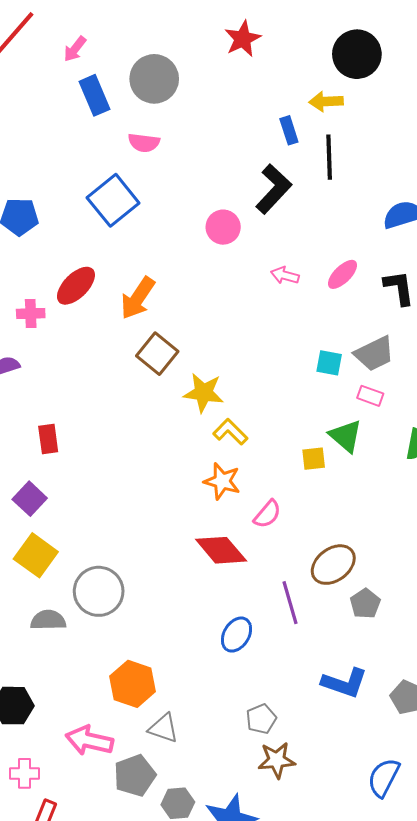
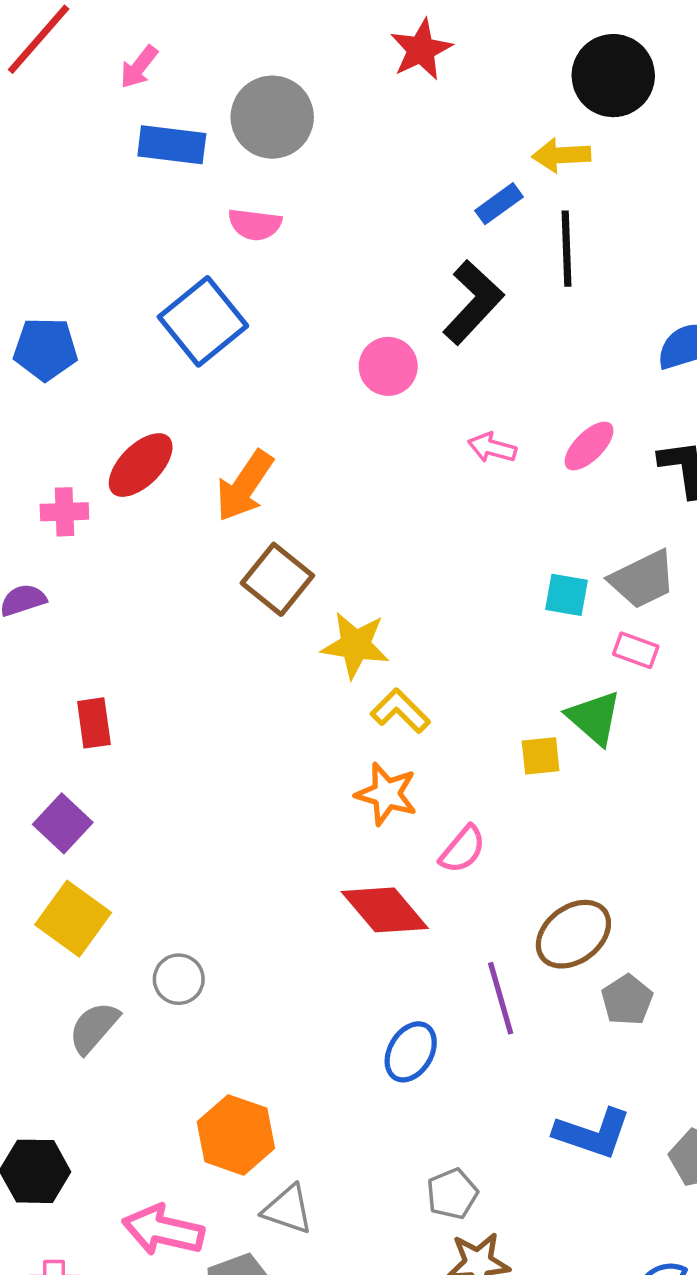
blue rectangle: (94, 95) -> (172, 145), turned -60
blue rectangle: (289, 130) -> (499, 204), turned 72
gray circle: (99, 591) -> (179, 979), size x0.6
gray semicircle: (48, 620) -> (94, 1028), turned -48

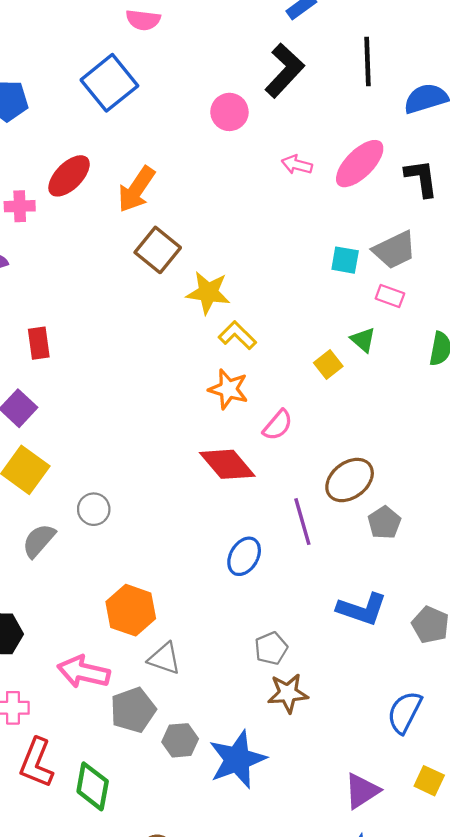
black line: (566, 249) -> (368, 61), moved
pink ellipse: (589, 446) -> (360, 164), size x1.5
green triangle: (594, 718) -> (363, 340), size x0.7
yellow square: (541, 756) -> (328, 364), turned -32

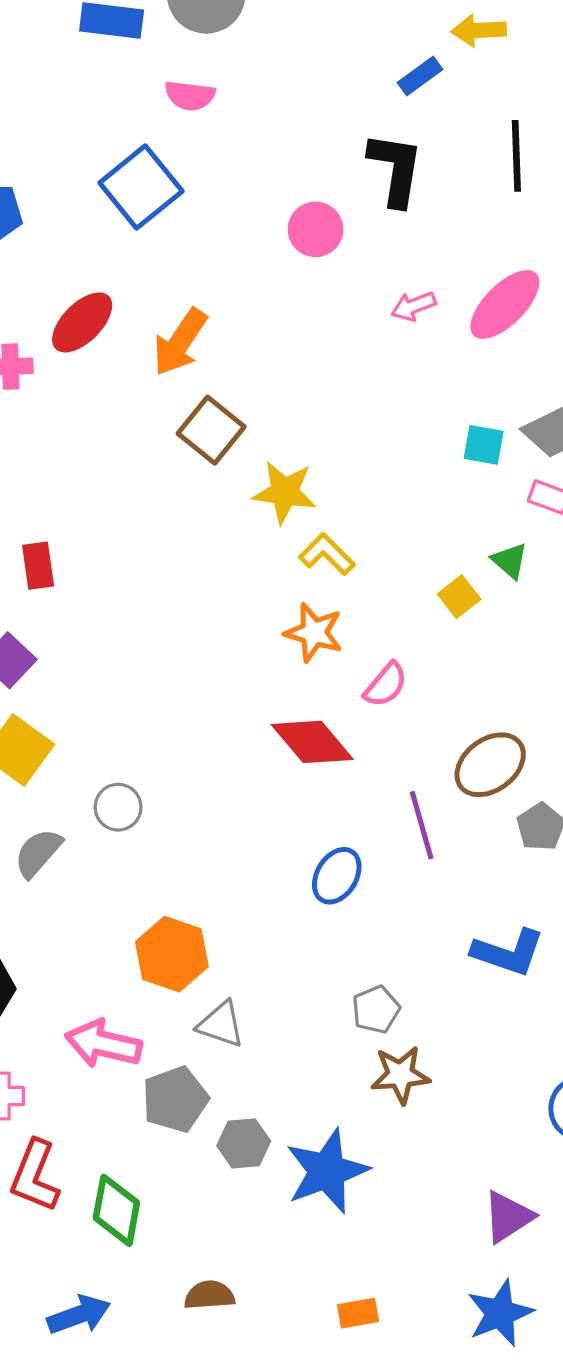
black L-shape: (284, 70) -> (396, 169), turned -34
pink arrow: (297, 165) -> (413, 306), turned -36

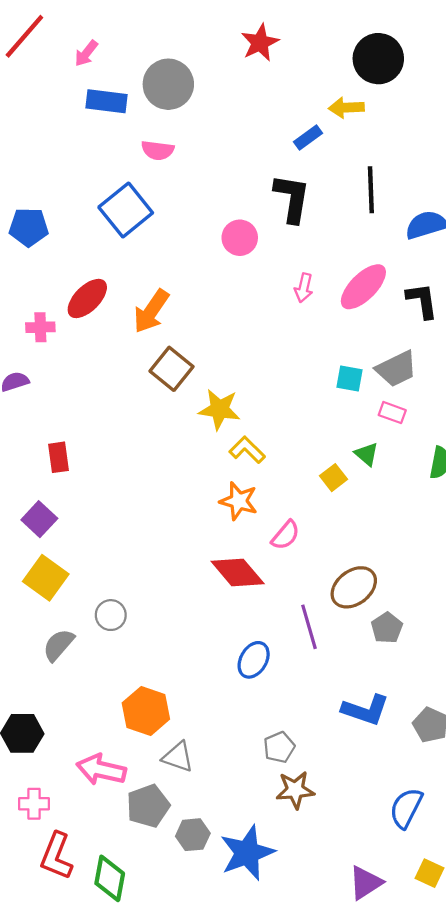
pink arrow: (413, 306) -> (304, 288), turned -56

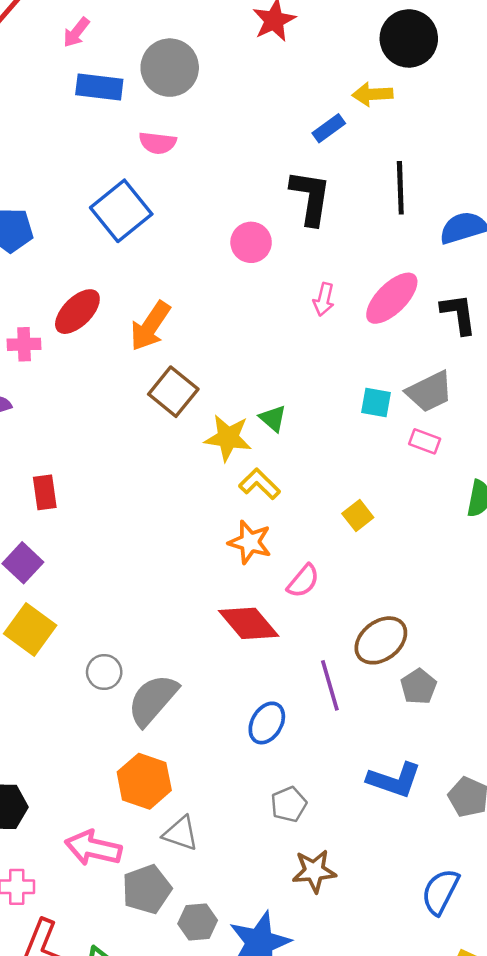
green triangle: (367, 454) -> (273, 418), moved
gray semicircle: (59, 645) -> (153, 700), moved, size x1.4
gray pentagon: (279, 747) -> (289, 804), moved

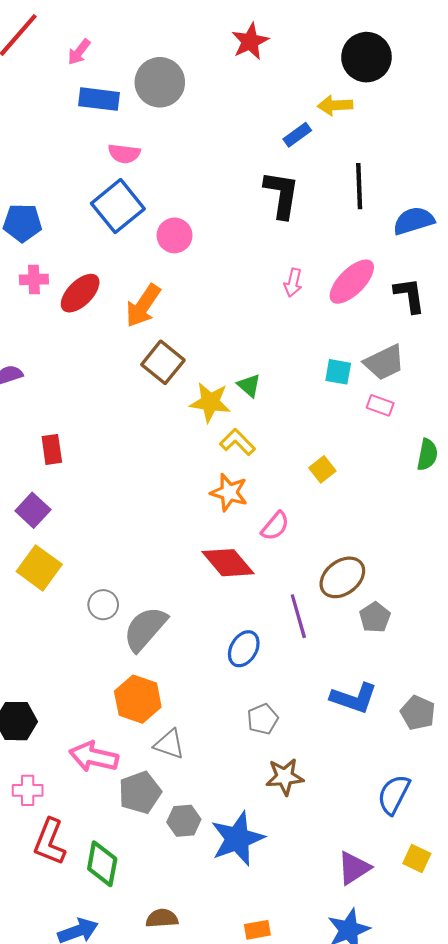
pink semicircle: (158, 143) -> (124, 154), moved
pink circle: (251, 242) -> (175, 235), moved
pink cross: (24, 344) -> (34, 279), moved

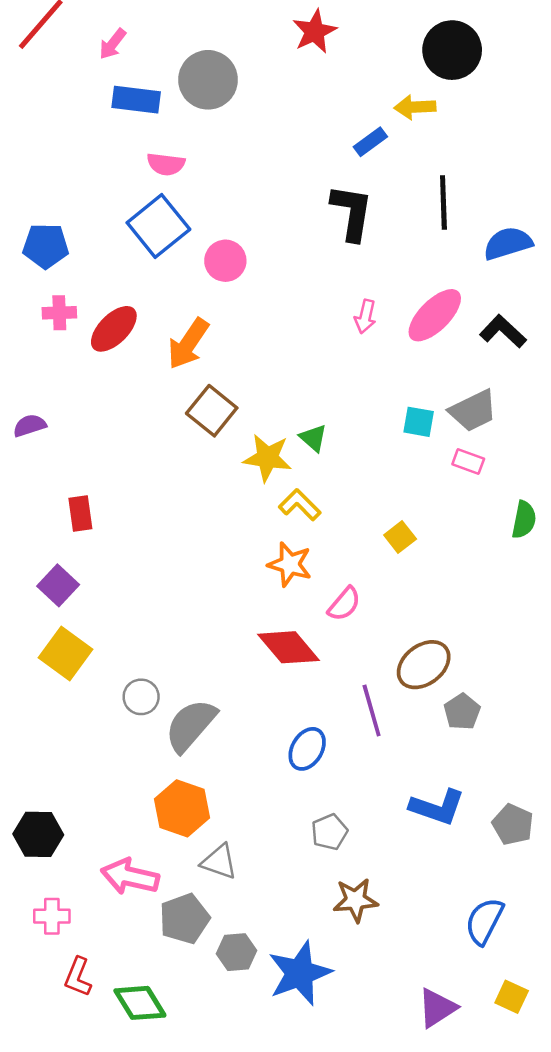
black L-shape: (409, 295) -> (503, 331), turned -39
red L-shape: (50, 842) -> (78, 977), size x0.7
green diamond: (102, 864) -> (140, 1003), turned -42

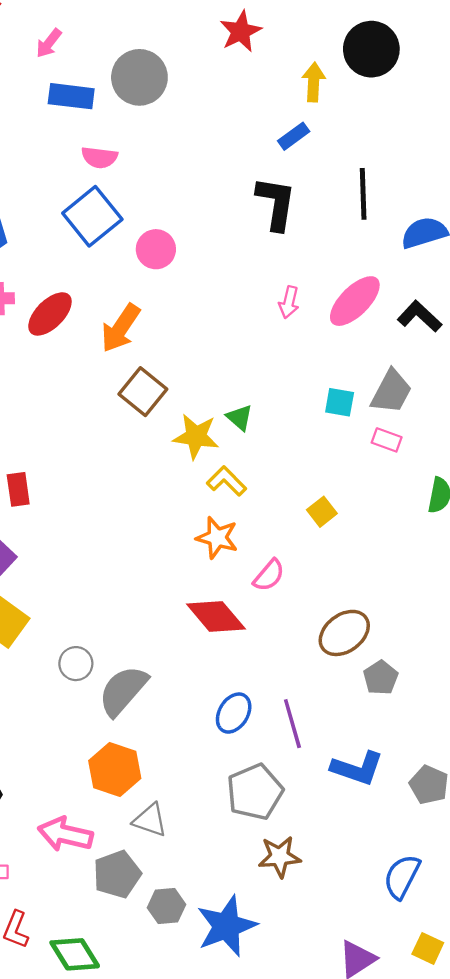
yellow arrow: (415, 107) -> (314, 82), moved, turned 96
gray trapezoid: (473, 411) -> (391, 392), turned -36
purple line: (372, 711) -> (292, 724), moved
gray pentagon: (329, 832) -> (255, 792), size x1.6

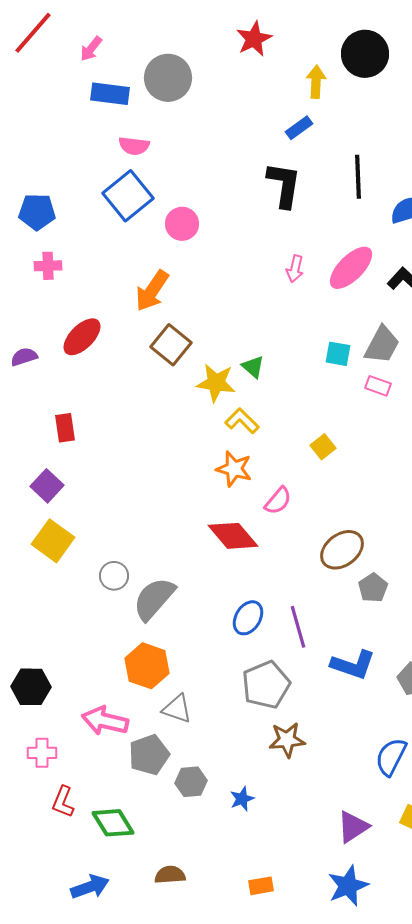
red ellipse: (50, 314) -> (82, 337), moved
blue star: (227, 926) -> (242, 799), size x0.5

